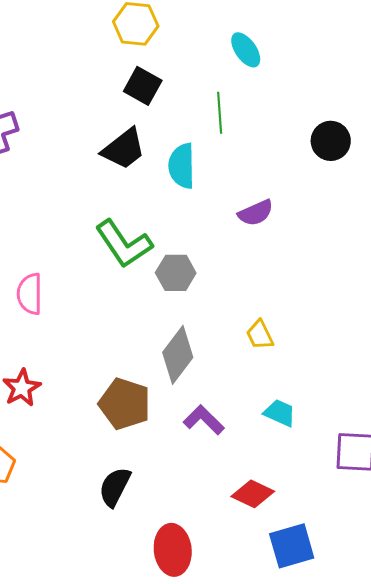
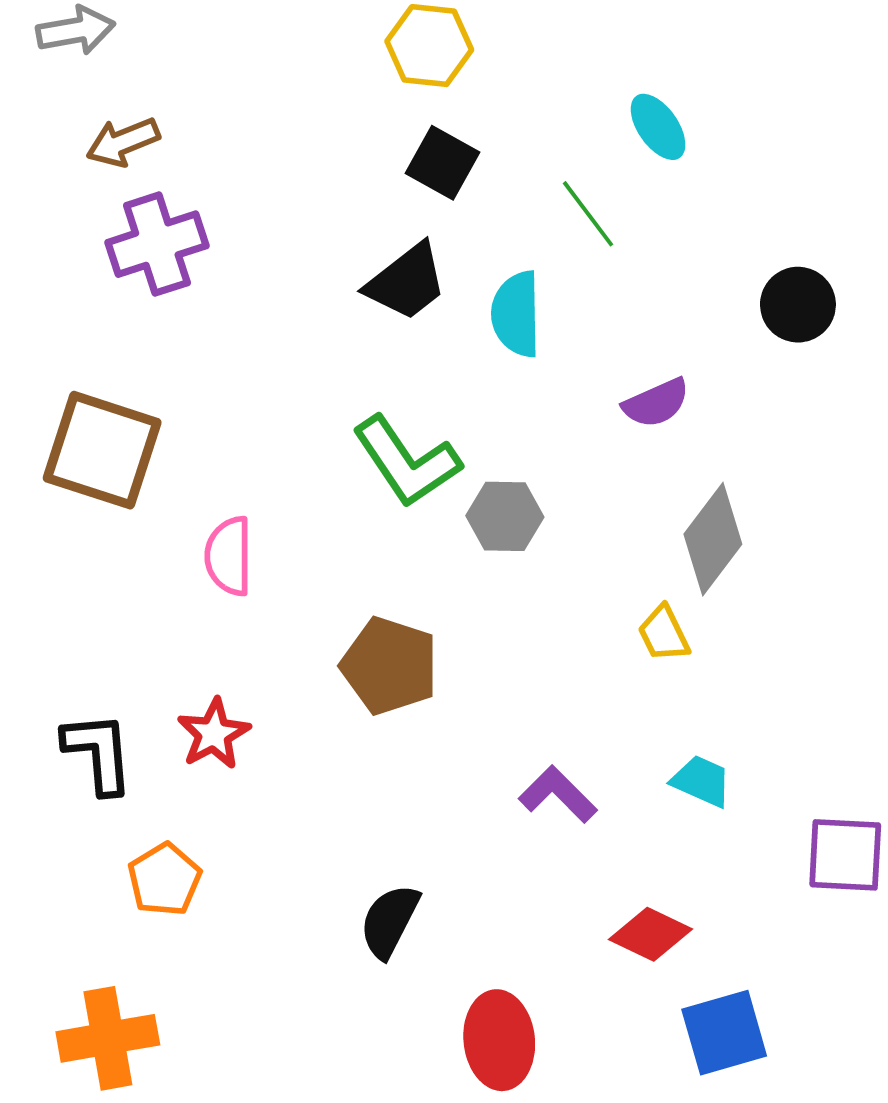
cyan ellipse: (246, 50) -> (658, 127), moved
green line: (220, 113) -> (588, 214), turned -33
black circle: (331, 141) -> (798, 305), moved
gray diamond: (178, 355) -> (713, 539), moved
brown pentagon: (125, 404) -> (390, 666), moved

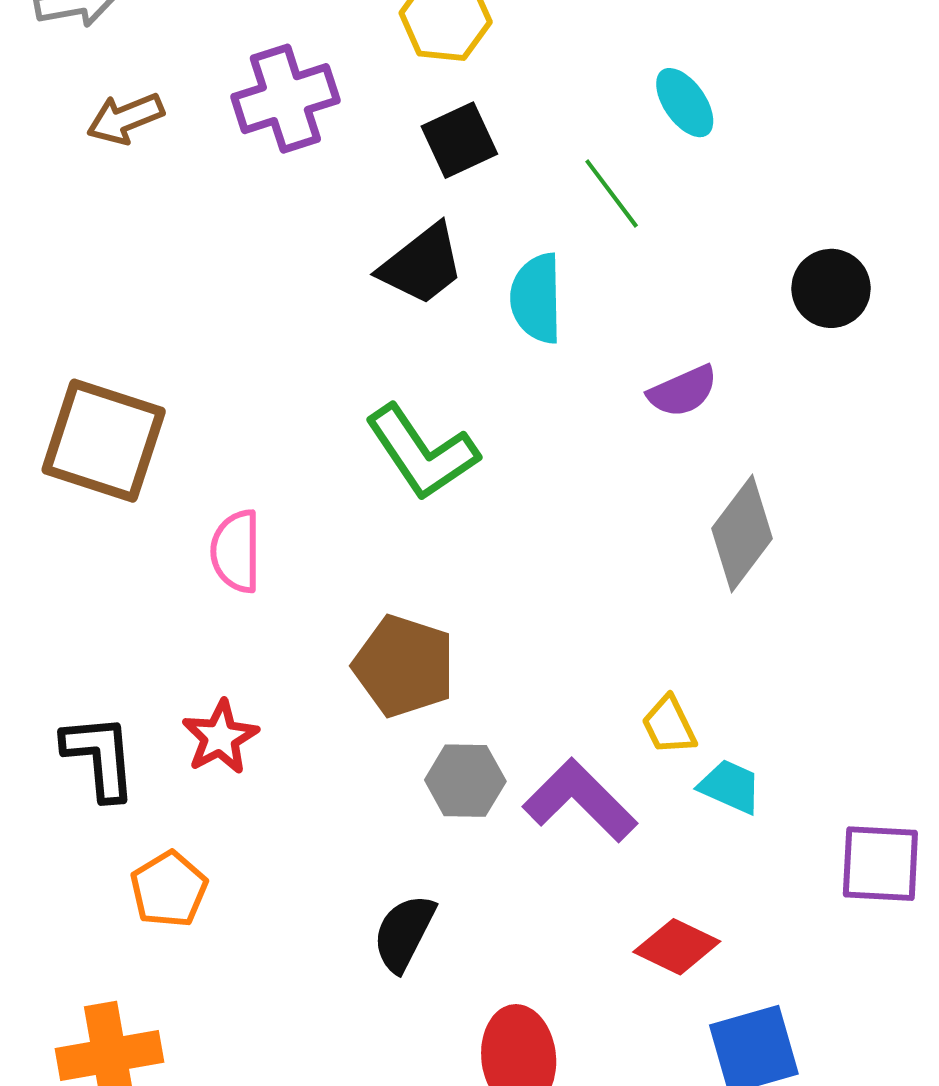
black square: (442, 163) -> (459, 140), turned 36
purple cross: (157, 244) -> (285, 99), moved
gray hexagon: (505, 516) -> (465, 781), moved
yellow trapezoid: (664, 634) -> (669, 725), moved
purple L-shape: (558, 794) -> (580, 800), size x1.4

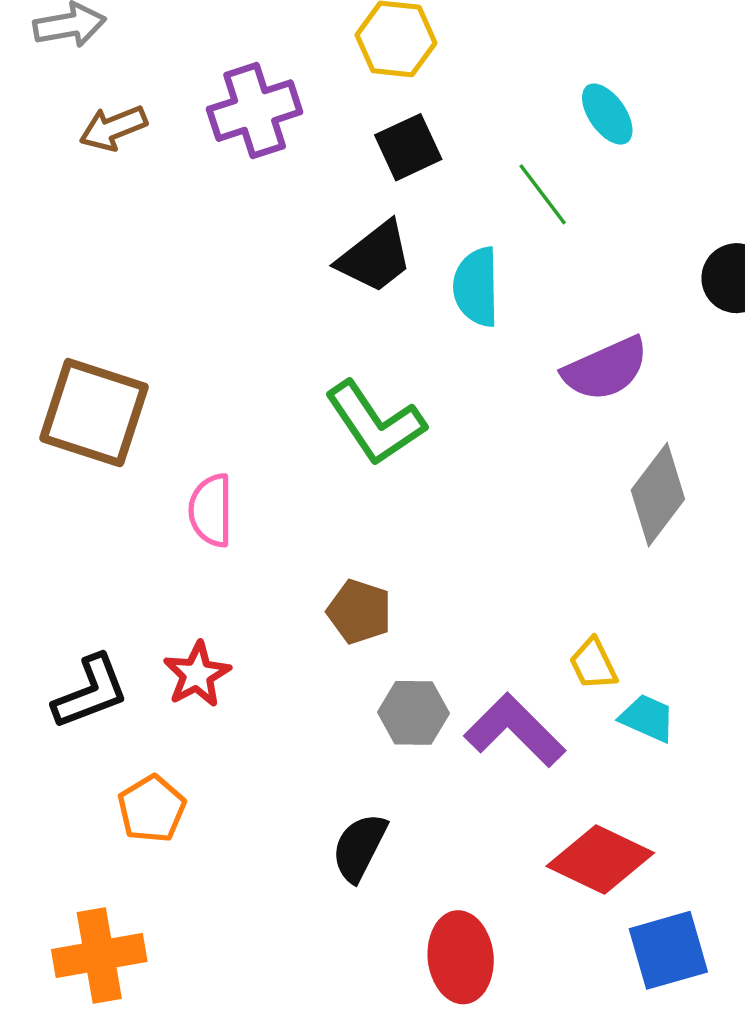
purple semicircle: (683, 391) -> (606, 369), size x1.4
brown pentagon: (404, 666) -> (359, 612), size x0.7
black L-shape: (100, 757) -> (91, 692), turned 74
red diamond: (677, 947) -> (600, 859), size x1.4

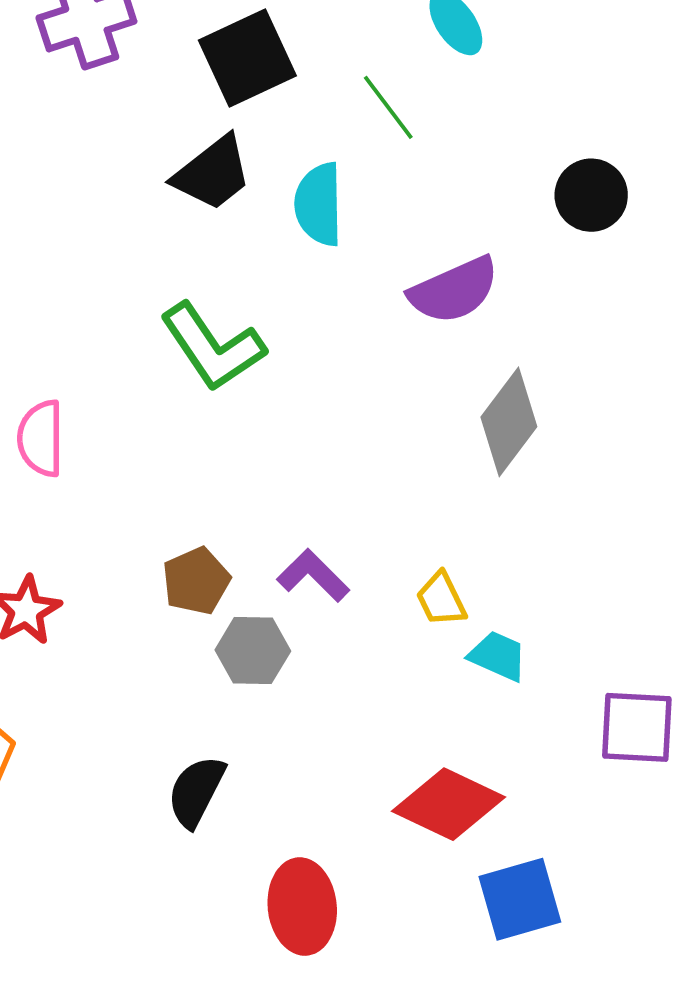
black square: (408, 147) -> (247, 58), size x1.4
brown pentagon: (359, 612) -> (196, 581), moved, turned 30
purple L-shape: (515, 730) -> (313, 576), moved, size x0.7

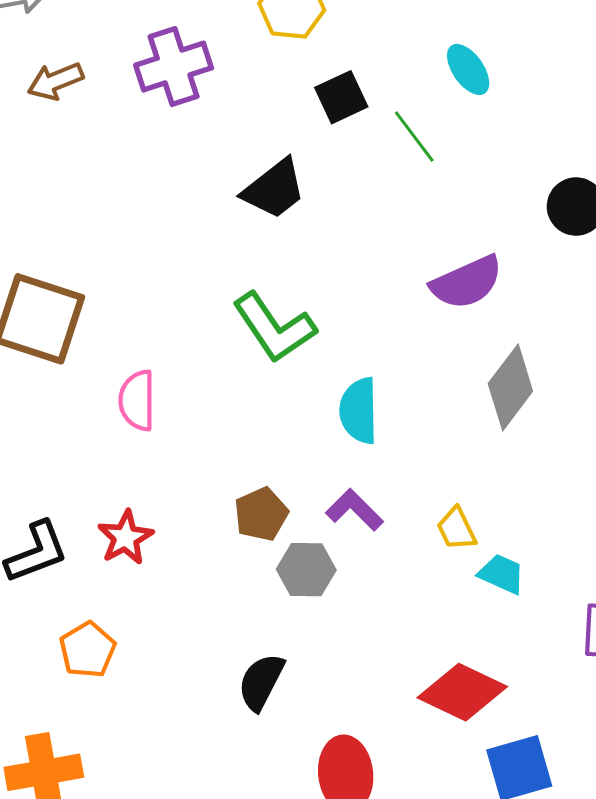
black square: (247, 58) -> (341, 97), moved, size x0.7
cyan semicircle: (319, 204) -> (359, 411), moved

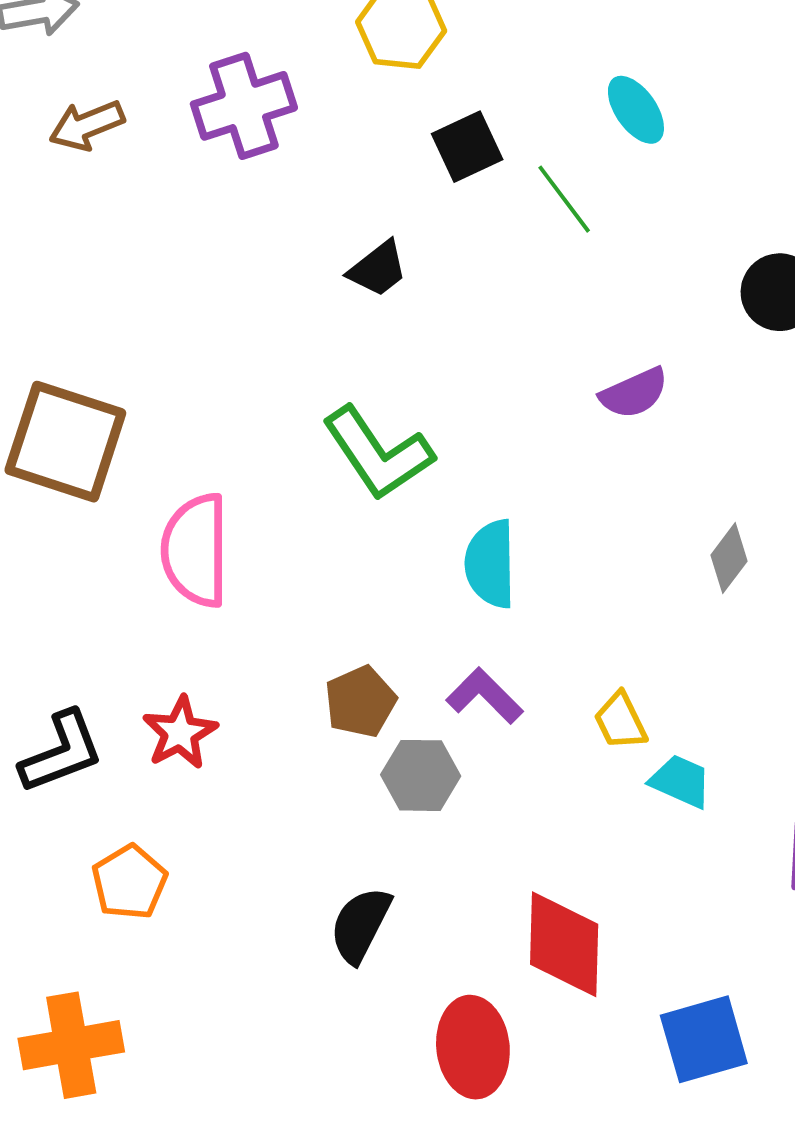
black trapezoid: (274, 189) -> (378, 269), size x0.7
purple semicircle: (467, 282) -> (634, 393), size x0.7
gray diamond: (510, 387) -> (729, 558), moved, size x0.6
pink semicircle: (137, 400) -> (195, 550), size x1.4
red diamond: (462, 692) -> (564, 944), moved, turned 66

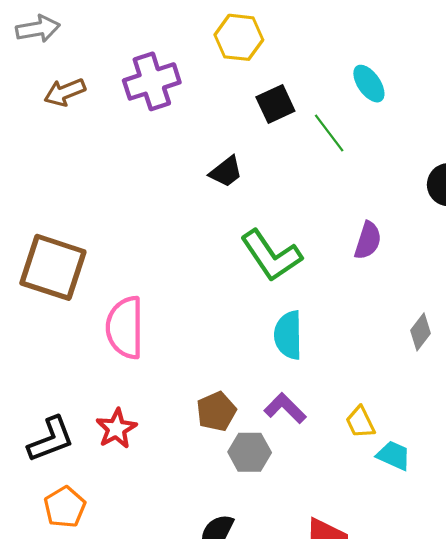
purple semicircle: (634, 393) -> (368, 240), turned -48
green L-shape: (378, 453) -> (271, 256), moved
orange pentagon: (129, 882) -> (65, 507), moved

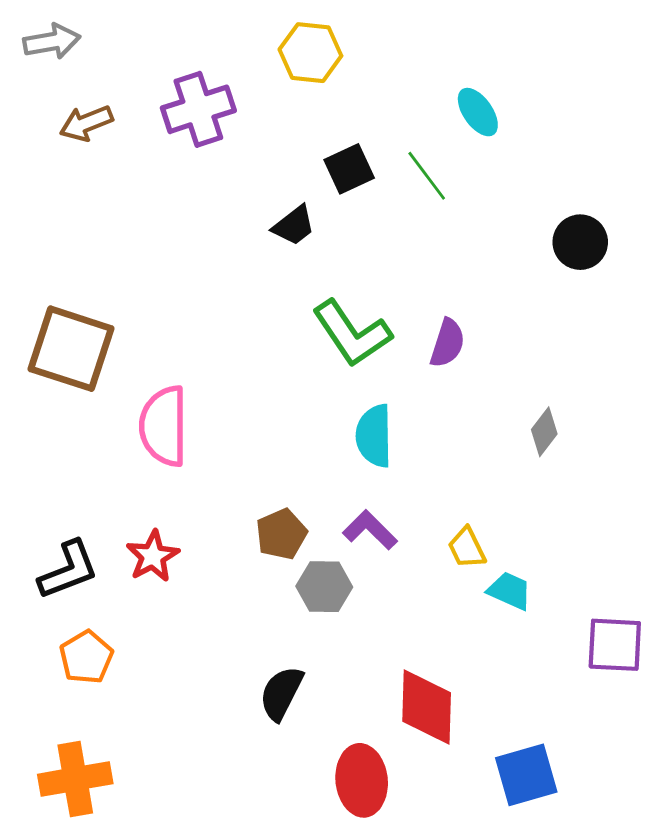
black square: (275, 104) -> (349, 169), moved
purple semicircle: (368, 240) -> (447, 343), moved

